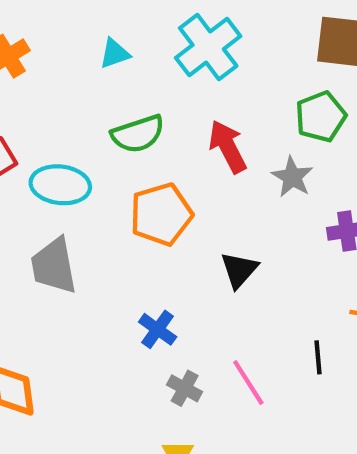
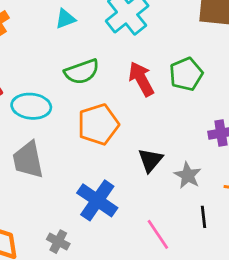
green pentagon: (321, 117) -> (186, 74), moved
gray star: (292, 177) -> (188, 175), moved
blue cross: (158, 329) -> (97, 200), size x1.6
gray cross: (185, 388) -> (58, 242), moved

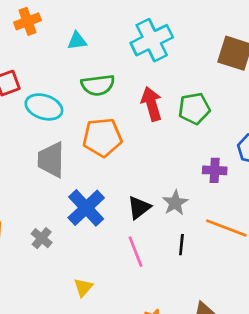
cyan triangle: (65, 19) -> (77, 41), moved
gray trapezoid: (28, 160) -> (51, 160), moved
black triangle: (150, 160) -> (139, 207), moved

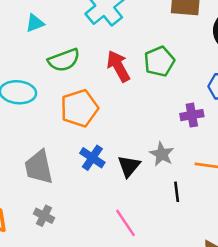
gray trapezoid: (51, 160) -> (39, 167), moved
blue cross: (86, 208) -> (92, 158), moved, size x0.7
pink line: (136, 252) -> (126, 223), moved

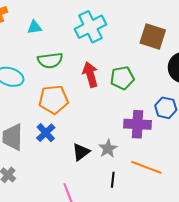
purple cross: (192, 115) -> (138, 124), size x1.5
blue cross: (92, 158) -> (46, 133), moved

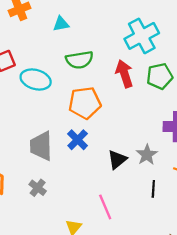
cyan cross: (90, 27) -> (142, 36), moved

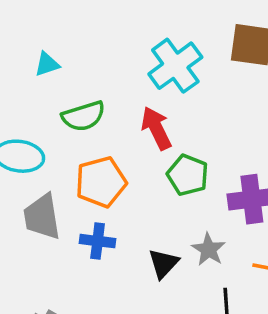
green pentagon: (160, 76) -> (188, 175), moved, turned -30
blue cross: (78, 140) -> (98, 241), turned -30
gray trapezoid: (41, 146) -> (42, 217), moved

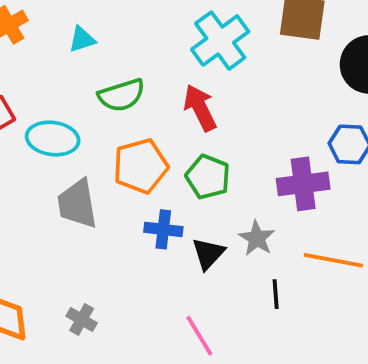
green pentagon: (188, 175) -> (208, 177), moved
blue cross: (98, 241) -> (163, 229), moved

